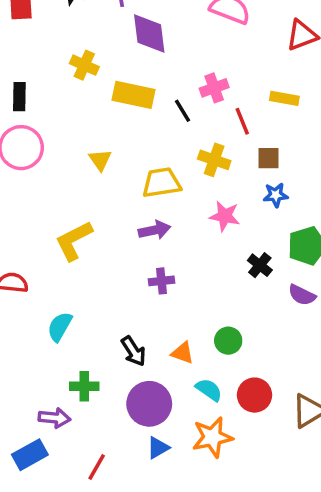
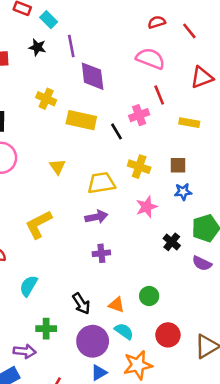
red line: (242, 121) -> (159, 95), moved
pink star: (225, 216) -> (147, 207), turned -30
cyan semicircle: (209, 390) -> (124, 331), moved

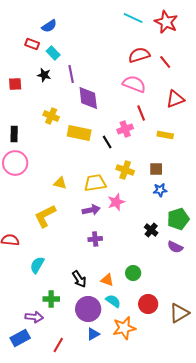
red semicircle: (157, 22) -> (139, 55), size x1.5
yellow triangle: (57, 167) -> (60, 183), moved, turned -40
pink star: (147, 207) -> (116, 202), moved

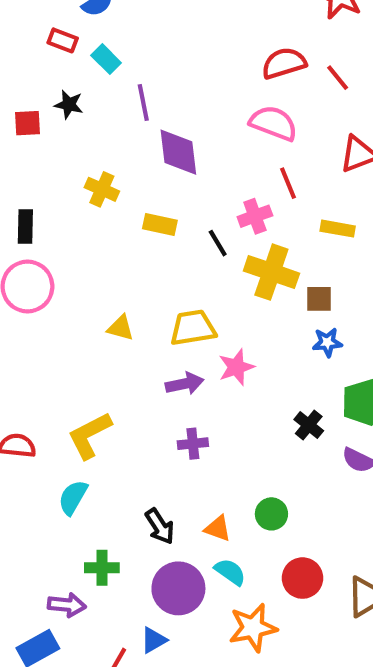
black star: (44, 75) -> (69, 105), moved
yellow rectangle: (79, 133) -> (160, 224), size x0.7
yellow cross: (125, 170) -> (271, 272), moved, size x1.4
yellow L-shape: (45, 216) -> (90, 435), moved
blue triangle: (93, 334) -> (154, 640), moved

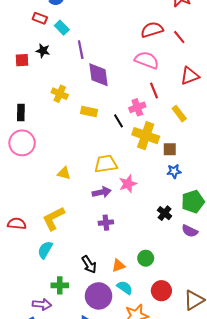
yellow rectangle: (338, 229) -> (179, 114), turned 42
yellow triangle: (121, 328) -> (64, 173), moved
orange triangle: (218, 528) -> (118, 266), turned -40

